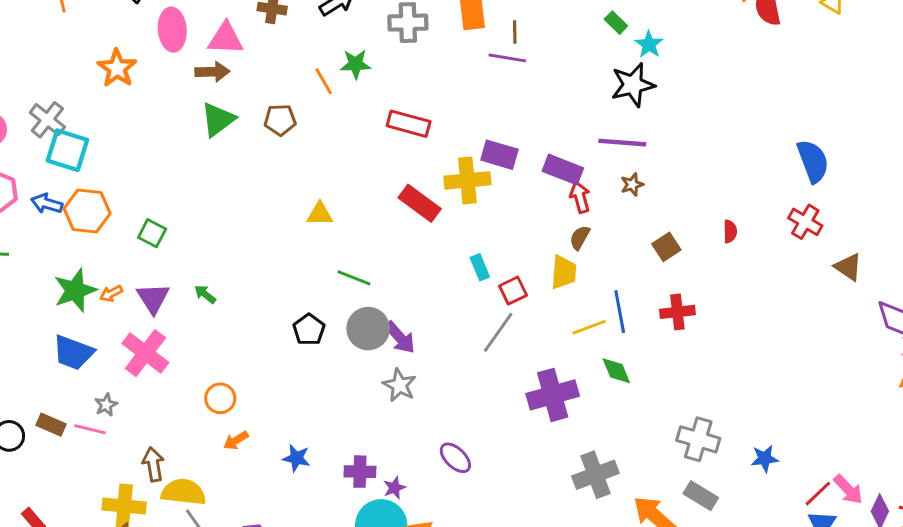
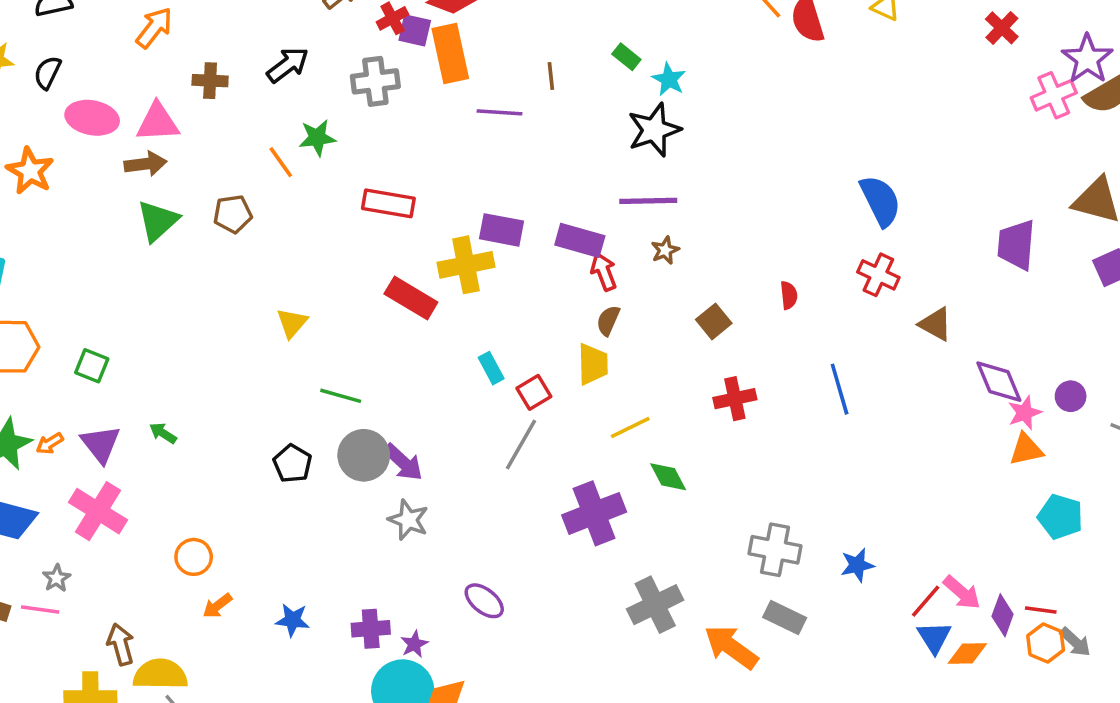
pink ellipse: (172, 30) -> (92, 118), turned -69
brown line: (515, 32) -> (551, 76), moved
yellow triangle: (320, 214) -> (292, 323), turned -44
blue line: (620, 312) -> (840, 389), moved

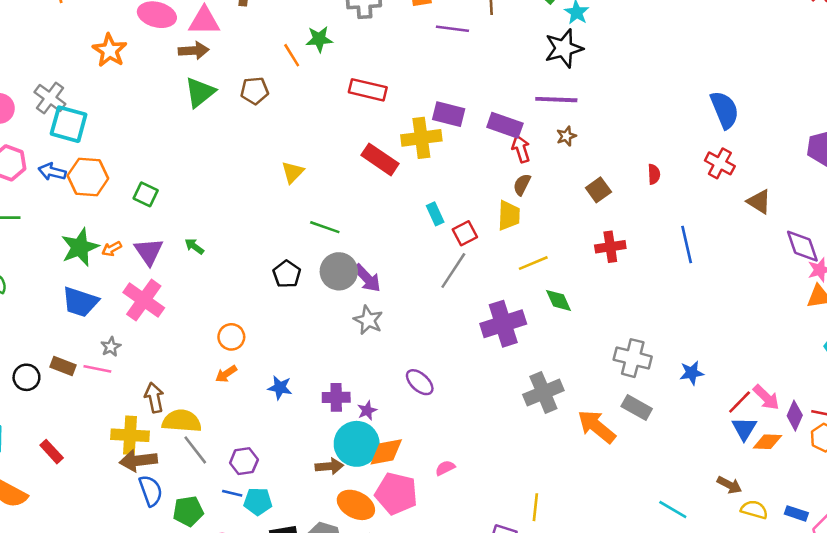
orange circle: (194, 557) -> (231, 337), moved

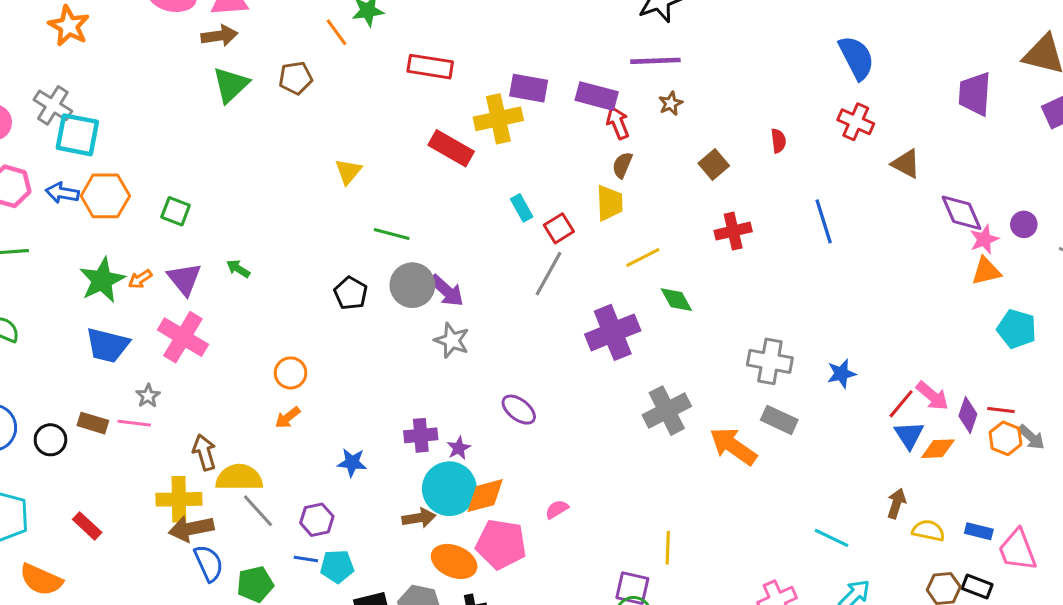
orange star: (110, 50) -> (69, 26), moved
blue star: (280, 388) -> (352, 463), moved
brown arrow: (729, 485) -> (896, 503), turned -95

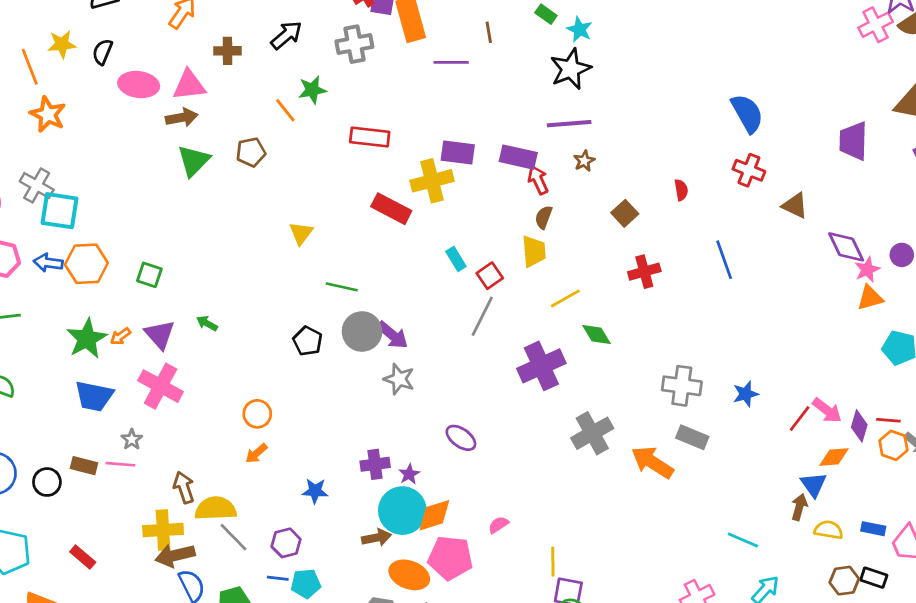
blue triangle: (909, 435) -> (814, 484), moved
yellow line: (668, 548) -> (553, 562), moved

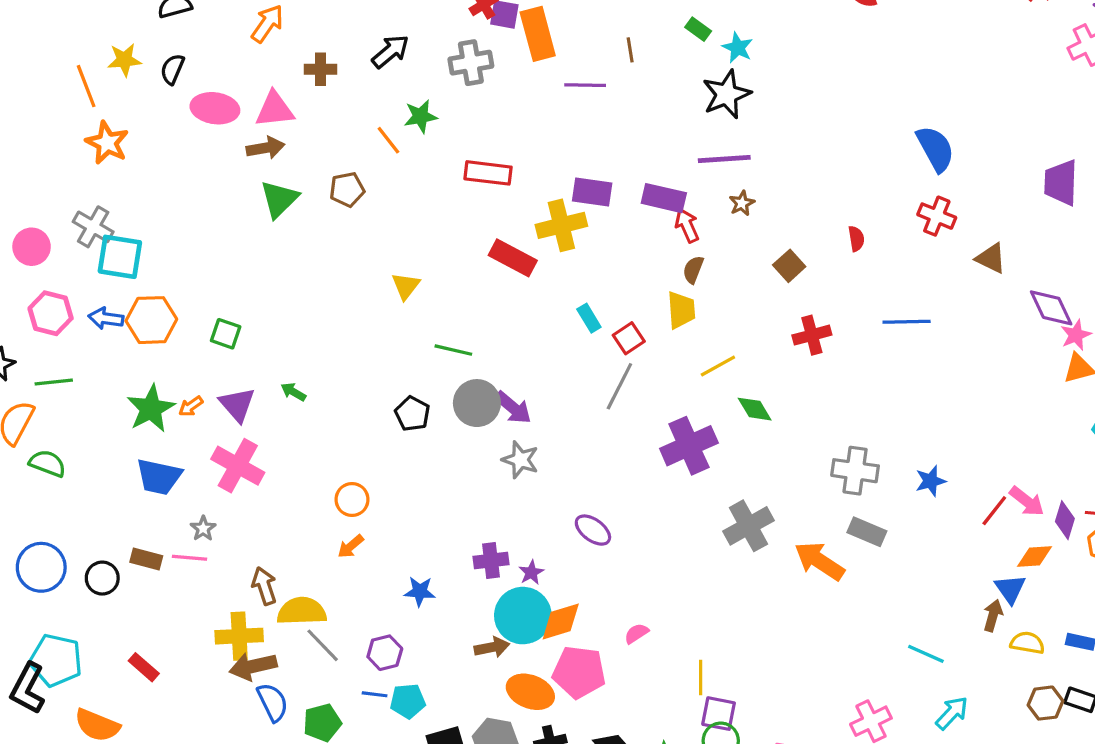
blue line: (724, 260) -> (907, 322), turned -72

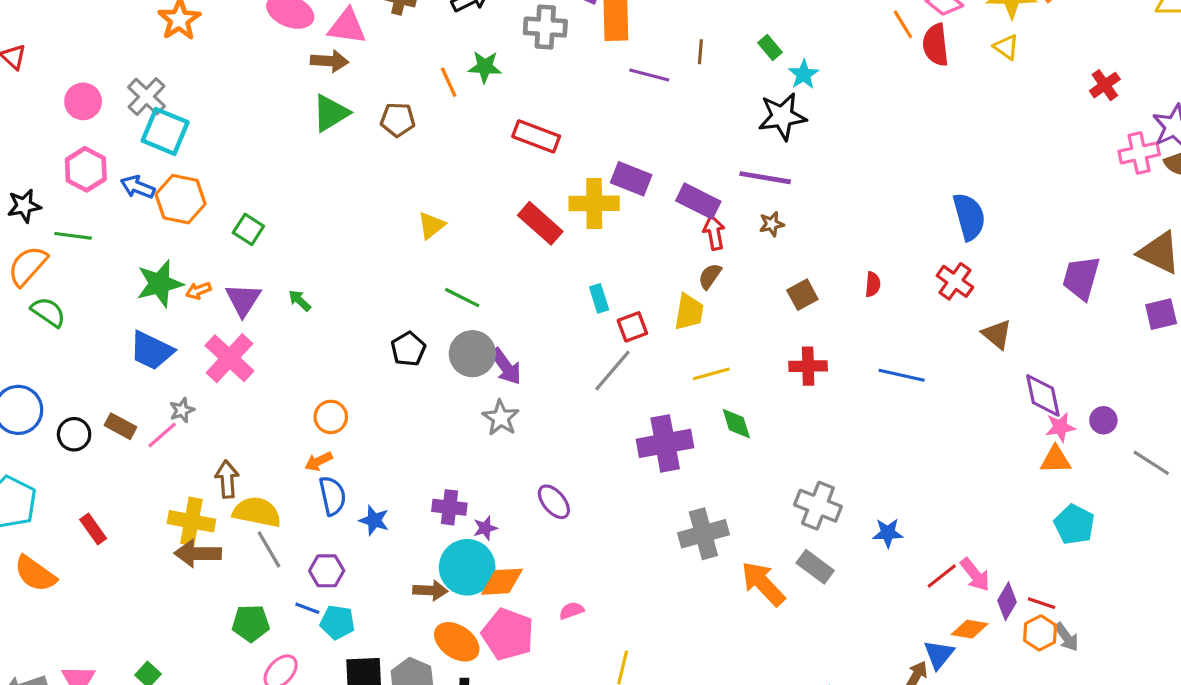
pink line: (190, 558) -> (162, 435), turned -60
blue semicircle: (273, 702) -> (332, 496), moved

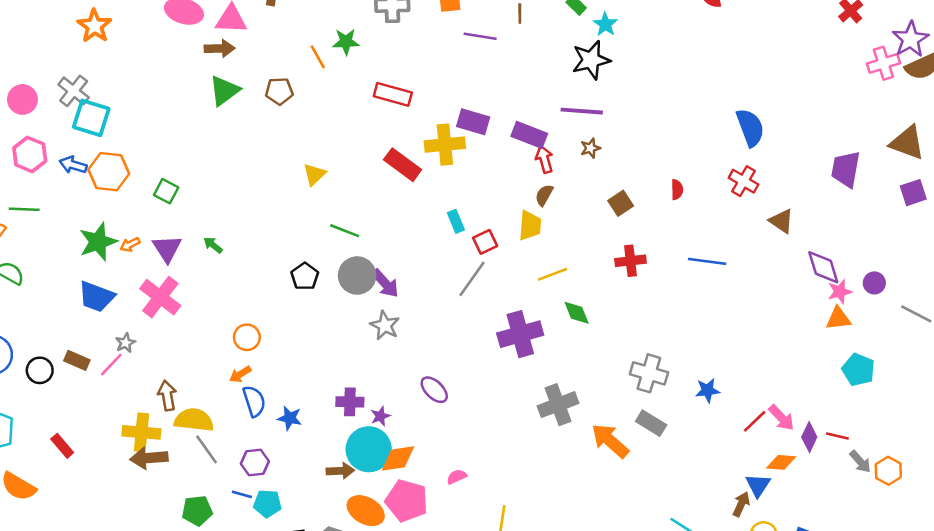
orange hexagon: (1040, 633) -> (888, 471), moved

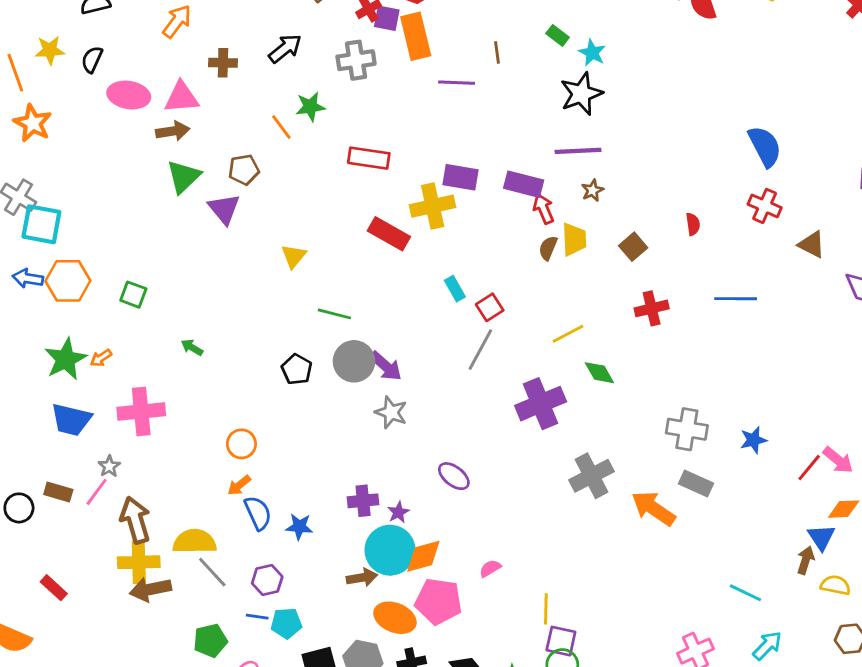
yellow trapezoid: (530, 226) -> (574, 239), moved
purple triangle: (167, 249) -> (224, 209), moved
pink cross: (160, 297) -> (141, 411), turned -36
brown arrow: (167, 396) -> (135, 520), moved, size x1.4

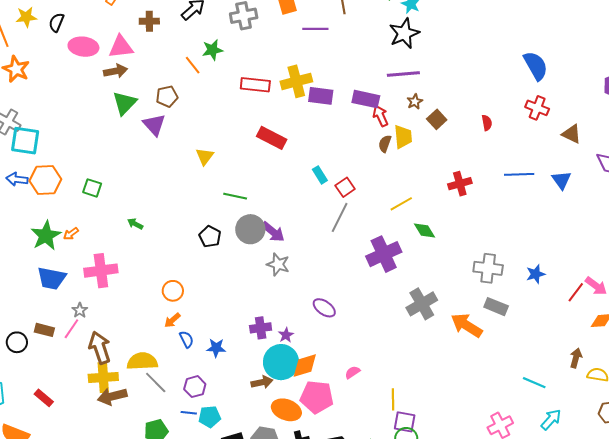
yellow cross: (433, 206) -> (296, 81), moved
brown square: (633, 247) -> (437, 119), moved
blue semicircle: (258, 513) -> (186, 339), size x0.7
blue triangle: (821, 537) -> (561, 180), moved

